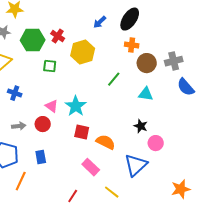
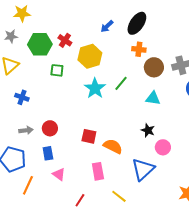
pink triangle: (52, 106) -> (59, 174), moved
cyan star: (76, 106) -> (95, 88), moved
blue rectangle: (41, 157) -> (48, 153), moved
pink rectangle: (91, 167) -> (98, 171), turned 36

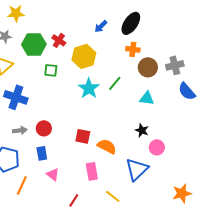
blue cross: (22, 97) -> (16, 97), size x1.6

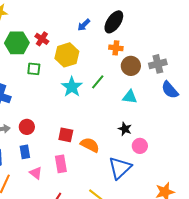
pink rectangle: (92, 171) -> (61, 164), moved

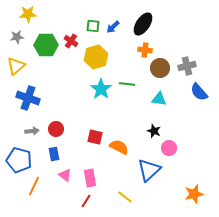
green square: (34, 69) -> (93, 26), moved
green line: (98, 82) -> (127, 84), turned 56
pink rectangle: (61, 164) -> (90, 178), moved

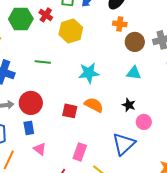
green line: (127, 84) -> (43, 62), moved
cyan star: (101, 89) -> (89, 73), moved, turned 30
red circle: (56, 129) -> (31, 103), size x1.5
orange semicircle: (119, 147) -> (94, 105), moved
pink rectangle: (90, 178) -> (80, 152), moved, turned 30

